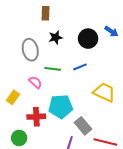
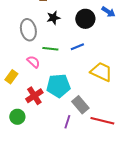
red cross: (36, 117) -> (34, 96), turned -30

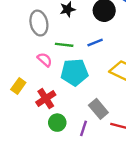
yellow rectangle: (11, 77) -> (18, 86), moved
cyan pentagon: (58, 86) -> (74, 72), moved
green circle: (17, 117) -> (57, 123), moved

